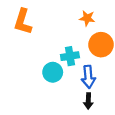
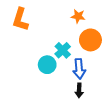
cyan cross: (70, 56) -> (63, 50), turned -35

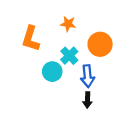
orange star: (78, 16) -> (68, 24), moved
orange L-shape: (20, 19) -> (31, 39), moved

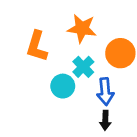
orange star: (68, 24) -> (82, 28), size x1.5

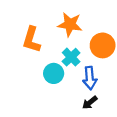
black arrow: (105, 120) -> (90, 103), turned 49

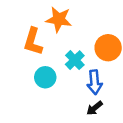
orange star: (70, 24) -> (59, 19), moved
cyan circle: (54, 73) -> (45, 77), moved

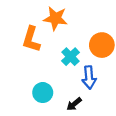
cyan circle: (45, 77) -> (43, 93), moved
black arrow: (95, 108) -> (74, 104), moved

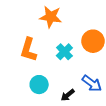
orange L-shape: (31, 39) -> (28, 50), moved
blue arrow: (89, 77) -> (92, 83), moved, turned -48

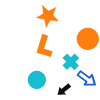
orange L-shape: (28, 50) -> (44, 47), moved
cyan cross: (64, 52) -> (71, 62), moved

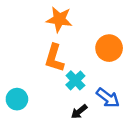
cyan cross: (71, 62) -> (75, 80), moved
cyan circle: (37, 80) -> (17, 99), moved

